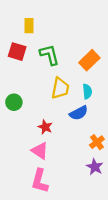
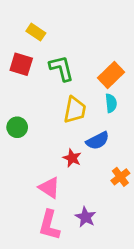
yellow rectangle: (29, 26) -> (36, 32), turned -56
cyan semicircle: (87, 91) -> (111, 103), moved
red star: (45, 127) -> (72, 158), moved
purple star: (95, 167) -> (86, 217), moved

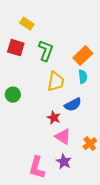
green L-shape: (61, 68) -> (46, 51), turned 35
orange cross: (120, 177) -> (90, 144), moved
pink triangle: (49, 188) -> (63, 137), moved

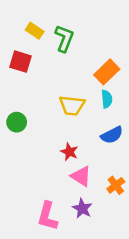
green L-shape: (46, 51) -> (64, 38), moved
yellow trapezoid: (56, 82) -> (72, 105), turned 85
blue semicircle: (73, 105) -> (112, 135), moved

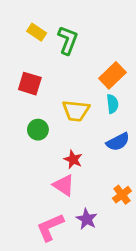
red square: (20, 62) -> (30, 84), moved
green circle: (17, 122) -> (38, 130), moved
pink triangle: (81, 176) -> (64, 185), moved
pink L-shape: (48, 216) -> (50, 227), turned 52

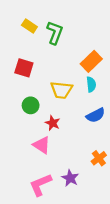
red star: (73, 159) -> (53, 123), moved
pink triangle: (64, 185) -> (42, 145), moved

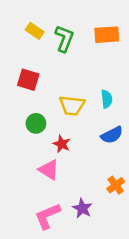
orange rectangle: (91, 61) -> (107, 35), moved, turned 40

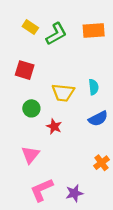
green L-shape: (64, 39) -> (56, 34), turned 40
pink triangle: (49, 170) -> (30, 155), moved, turned 36
purple star: (82, 208) -> (74, 193), moved, turned 30

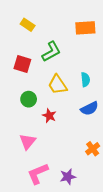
green L-shape: (56, 34) -> (51, 52), moved
yellow trapezoid: (63, 93) -> (58, 85), turned 50

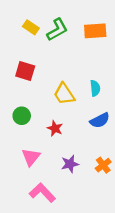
green L-shape: (51, 52) -> (57, 30), moved
green circle: (29, 99) -> (22, 116), moved
pink L-shape: (38, 174) -> (42, 193), turned 70
purple star: (68, 177) -> (70, 164), moved

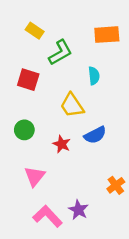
green L-shape: (57, 30) -> (60, 53), moved
cyan semicircle: (95, 88) -> (94, 76), moved
blue semicircle: (100, 120) -> (95, 135), moved
purple star: (70, 164) -> (78, 210), moved, turned -30

